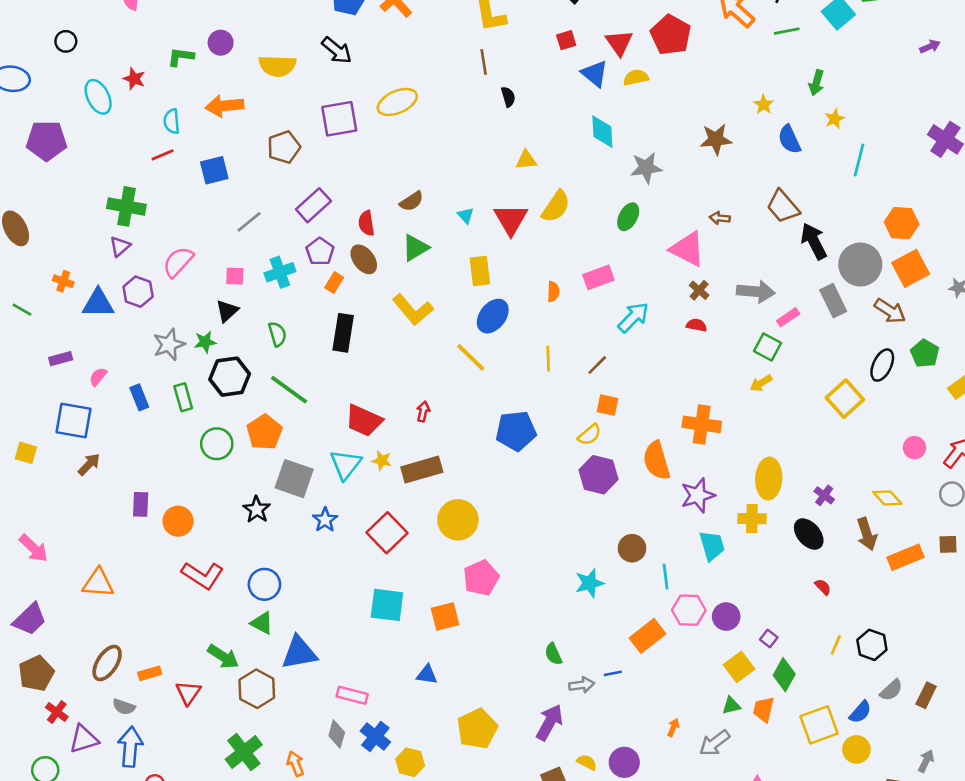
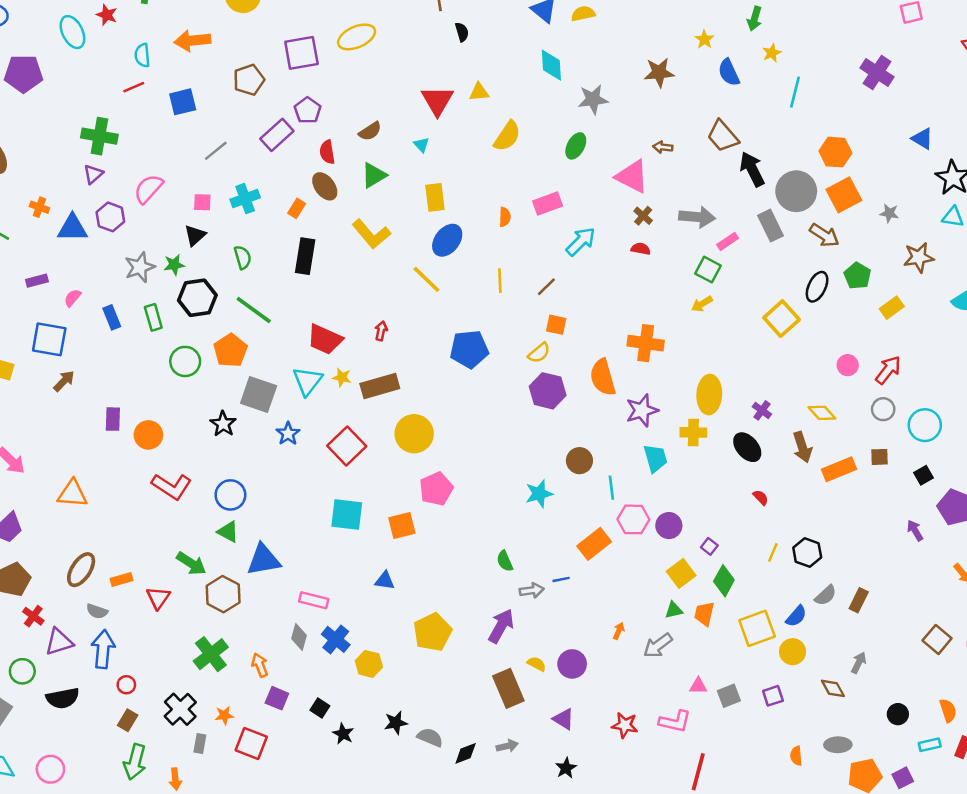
red triangle: (511, 219) -> (437, 101), moved
purple pentagon: (320, 252) -> (308, 110), moved

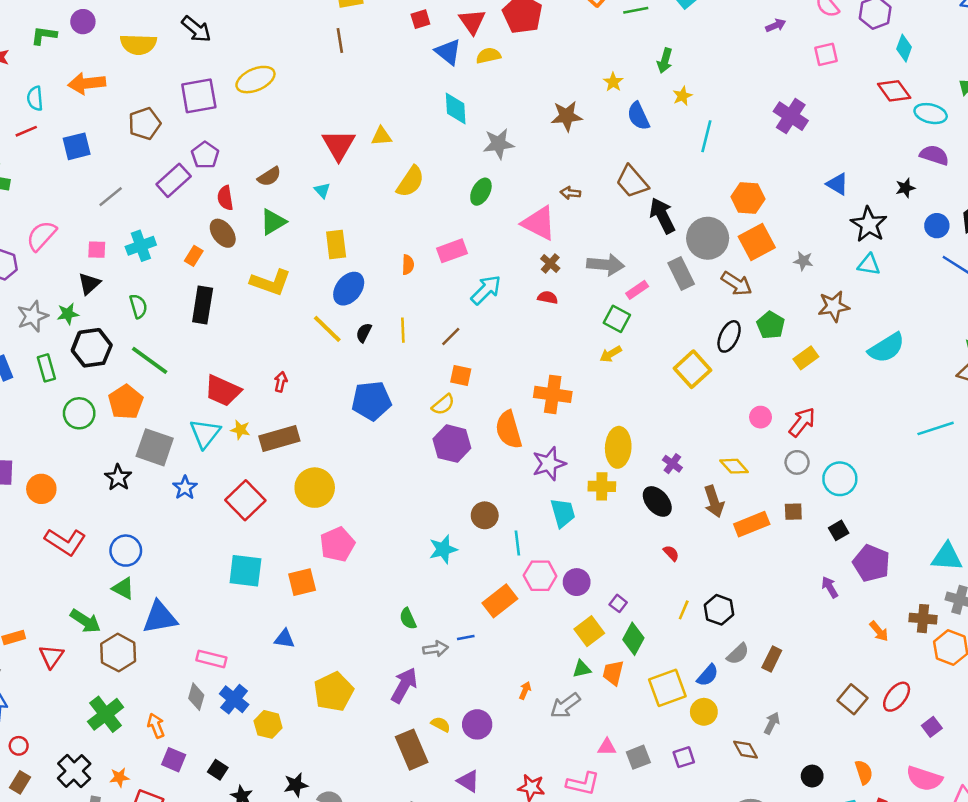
black semicircle: (462, 32) -> (364, 333), moved, turned -138
yellow L-shape: (371, 234) -> (271, 282), turned -30

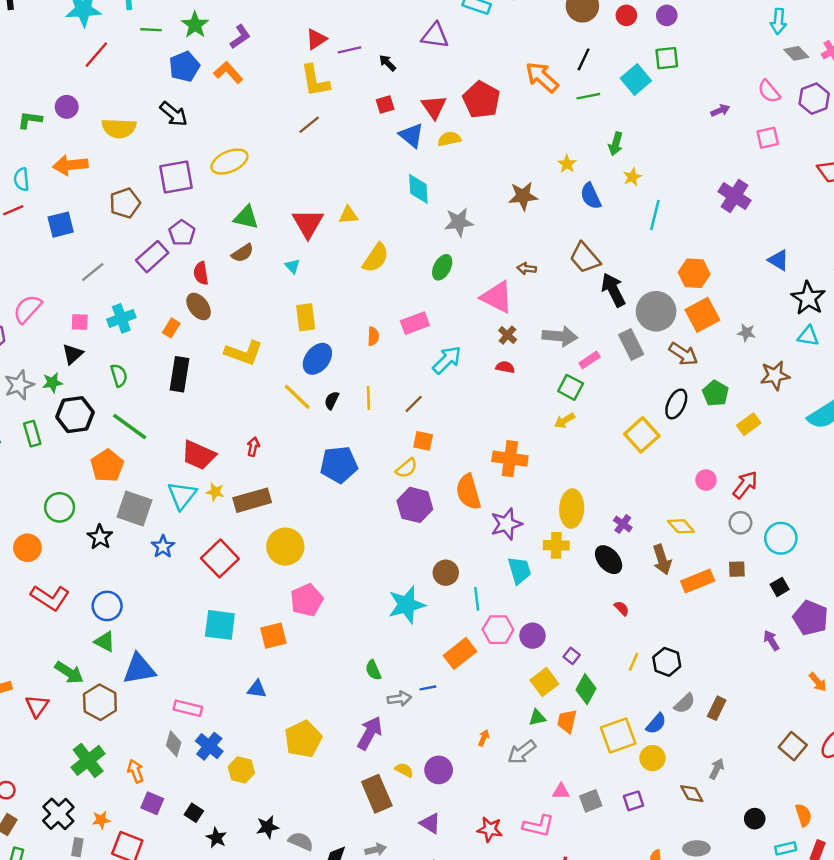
brown line: (340, 40) -> (309, 125), turned 60
green triangle: (273, 222) -> (246, 217), moved, turned 44
green circle: (79, 413) -> (60, 507), moved
cyan star: (443, 549) -> (407, 605), size x1.4

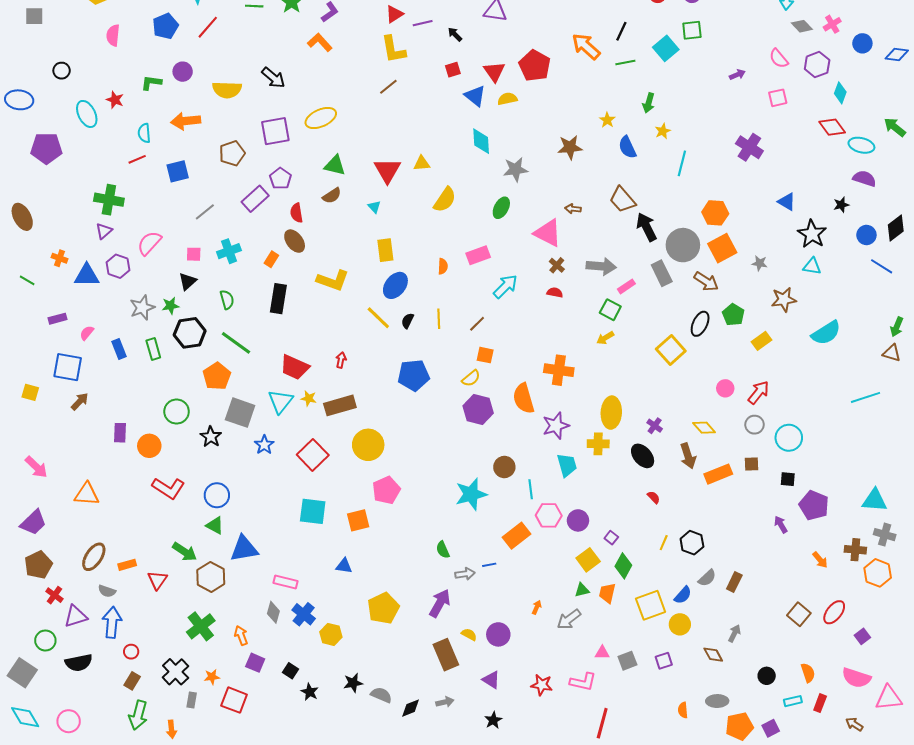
blue pentagon: (184, 66) -> (165, 26), moved
black square: (780, 587) -> (788, 479), turned 35

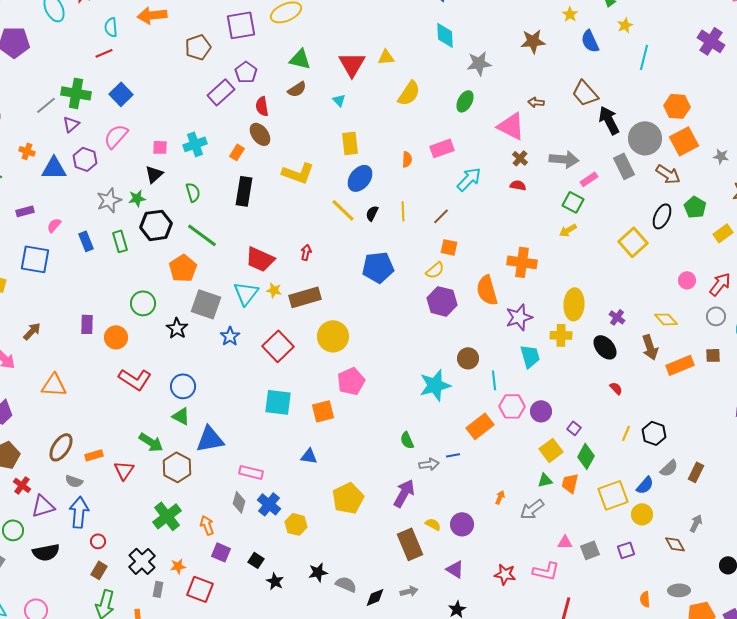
blue square: (178, 171) -> (121, 94), moved, turned -30
gray line: (205, 212) -> (46, 105), moved
brown arrow: (80, 401) -> (32, 331), moved

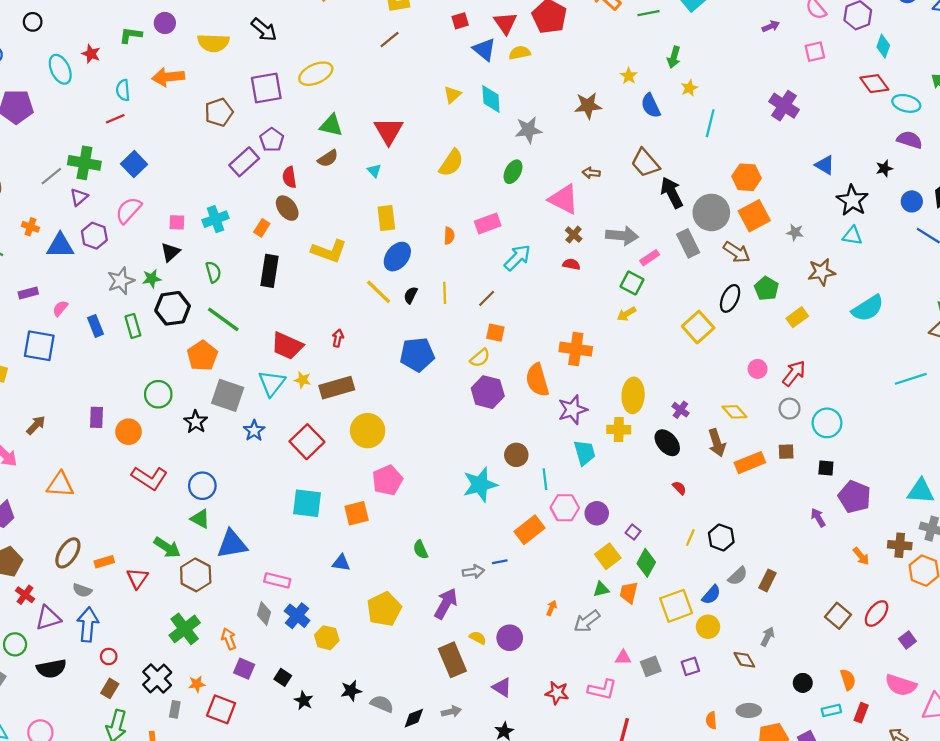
yellow triangle: (386, 57) -> (452, 95), moved, turned -36
green semicircle: (407, 440) -> (420, 550), moved

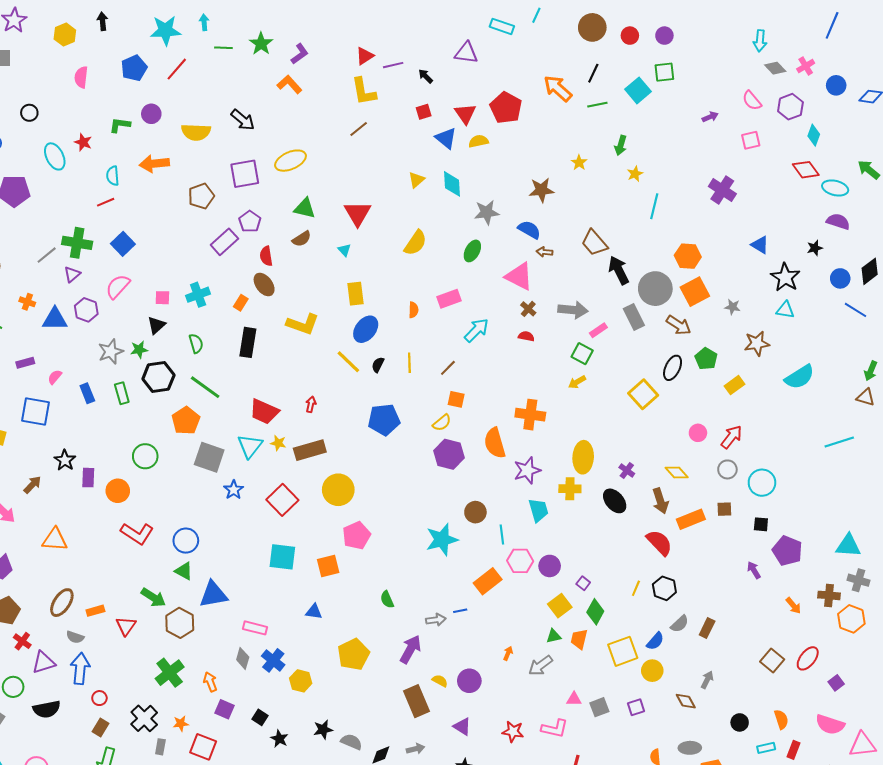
blue semicircle: (651, 106) -> (529, 230), moved, turned 145
black star: (196, 422) -> (65, 460), moved
red semicircle: (679, 488) -> (659, 543), moved, size x2.0

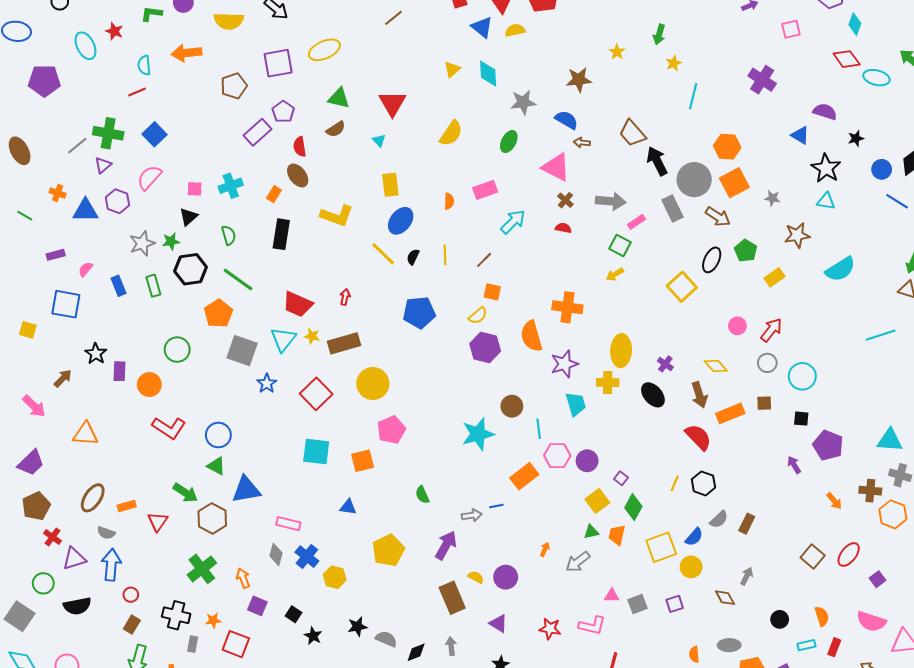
purple semicircle: (838, 222) -> (825, 112), moved
black cross: (144, 718) -> (176, 615), turned -32
gray arrow: (415, 749) -> (451, 646), turned -84

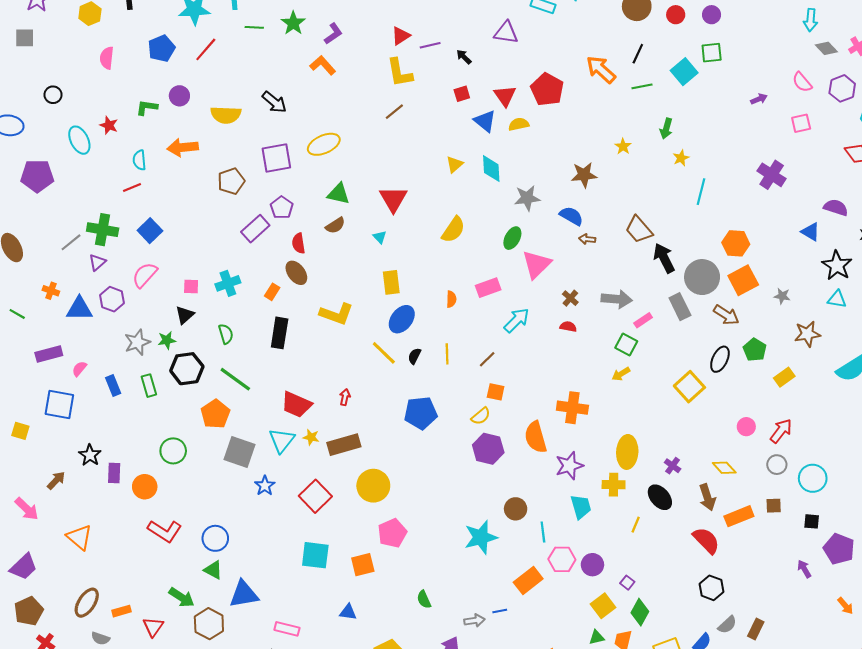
pink triangle: (556, 167) -> (537, 264), moved, turned 48
purple rectangle: (56, 255) -> (49, 354), size x1.4
orange triangle: (85, 434) -> (79, 537), turned 36
yellow line: (675, 483) -> (636, 525), moved

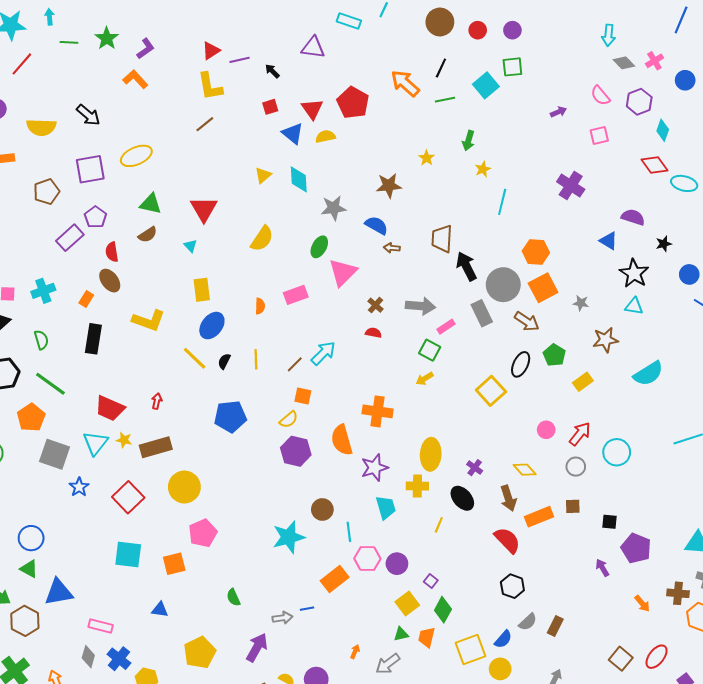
brown trapezoid: (639, 230) -> (442, 239), turned 44
cyan arrow: (517, 320) -> (323, 353), moved
cyan circle: (813, 478) -> (617, 452), moved

